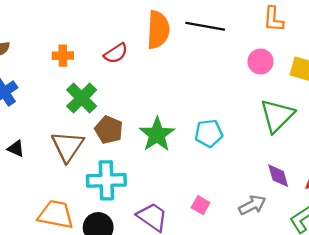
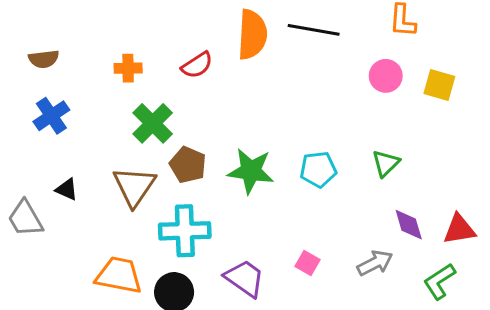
green triangle: (277, 116) -> (386, 163), moved, size x0.6
green star: (157, 134) -> (251, 171), turned -30

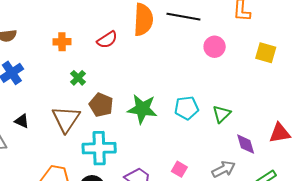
pink circle: (386, 76) -> (215, 47), moved
green cross: (153, 123) -> (78, 78), size x0.6
green triangle: (386, 163) -> (222, 114), moved
red triangle: (459, 229) -> (280, 133), moved

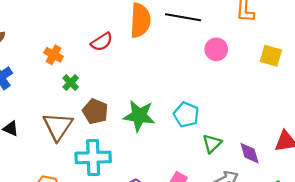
orange cross: (62, 42) -> (54, 55), moved, turned 30
cyan pentagon: (186, 108) -> (186, 115), turned 30
green triangle: (222, 114) -> (212, 144), moved

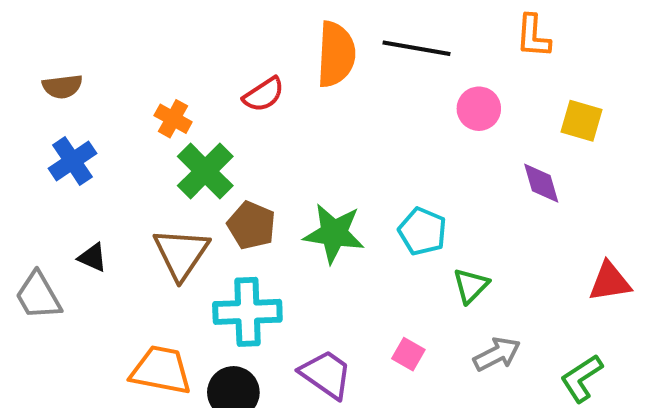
green cross: (71, 83) -> (205, 171), size x1.8
purple diamond: (249, 153) -> (541, 183), moved

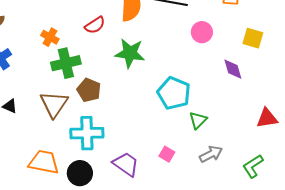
green cross: (205, 171) -> (66, 63), turned 32
cyan pentagon: (423, 231) -> (174, 93), size x1.4
green star: (334, 233) -> (130, 53), moved

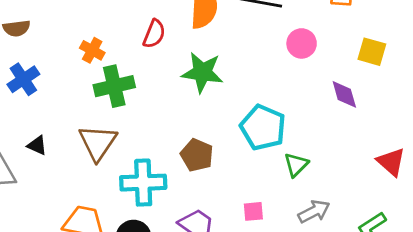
red semicircle: (95, 25) -> (154, 34), turned -35
brown pentagon: (89, 90) -> (197, 155), moved
red triangle: (267, 118) -> (391, 162), turned 50
pink square: (167, 154) -> (253, 211), turned -35

